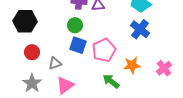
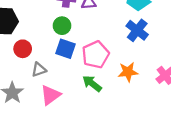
red circle: (32, 52) -> (23, 49), moved
green arrow: (111, 81) -> (92, 83), moved

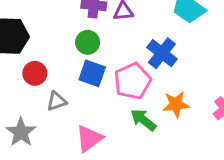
blue cross: (137, 30) -> (162, 53), moved
green arrow: (92, 83) -> (143, 120), moved
pink triangle: (50, 95) -> (89, 138), moved

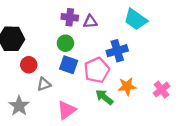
blue cross: (162, 53) -> (117, 51), turned 36

